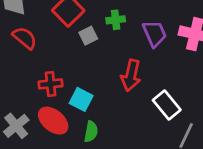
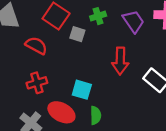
gray square: (88, 36) -> (77, 34), turned -35
red semicircle: (25, 38) -> (36, 46), moved
red cross: (51, 84) -> (37, 83), moved

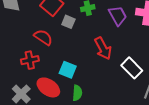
red semicircle: (36, 46) -> (43, 37), moved
red arrow: (120, 61) -> (103, 48), turned -35

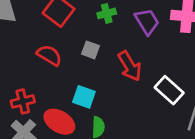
gray square: (68, 22) -> (90, 50), moved
red cross: (30, 60) -> (23, 101), moved

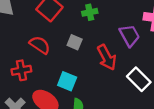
purple trapezoid: (147, 22) -> (130, 35), moved
red cross: (23, 101) -> (21, 70), moved

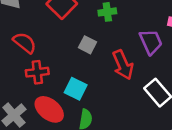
red semicircle: (40, 45) -> (25, 43), moved
red cross: (21, 70) -> (37, 72), moved

